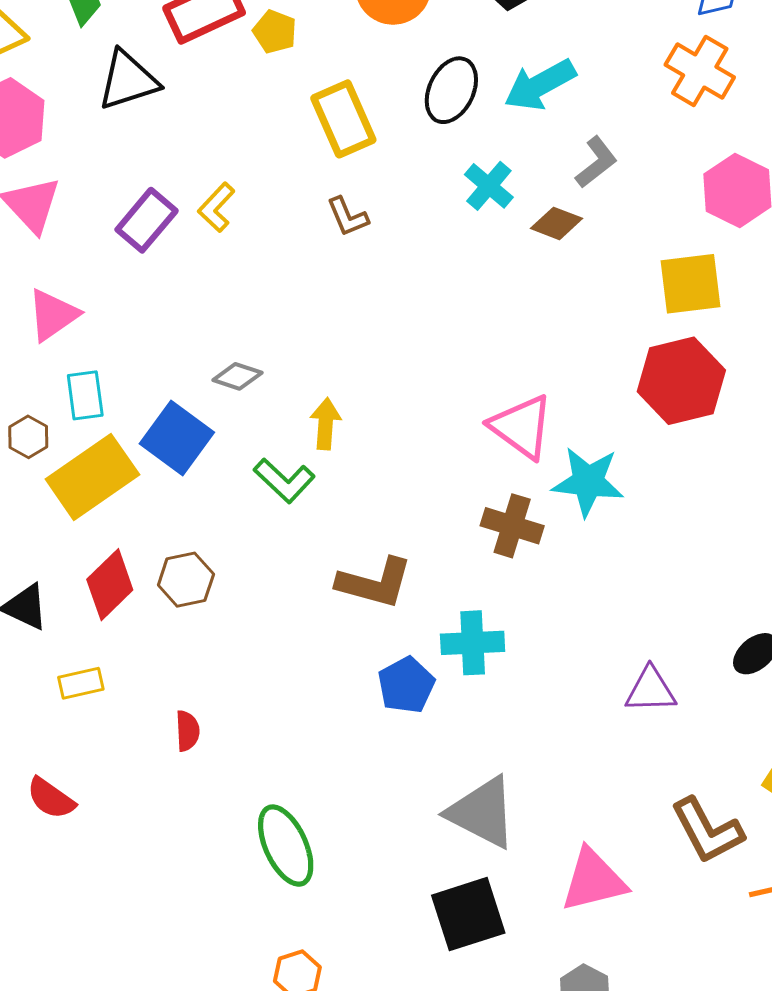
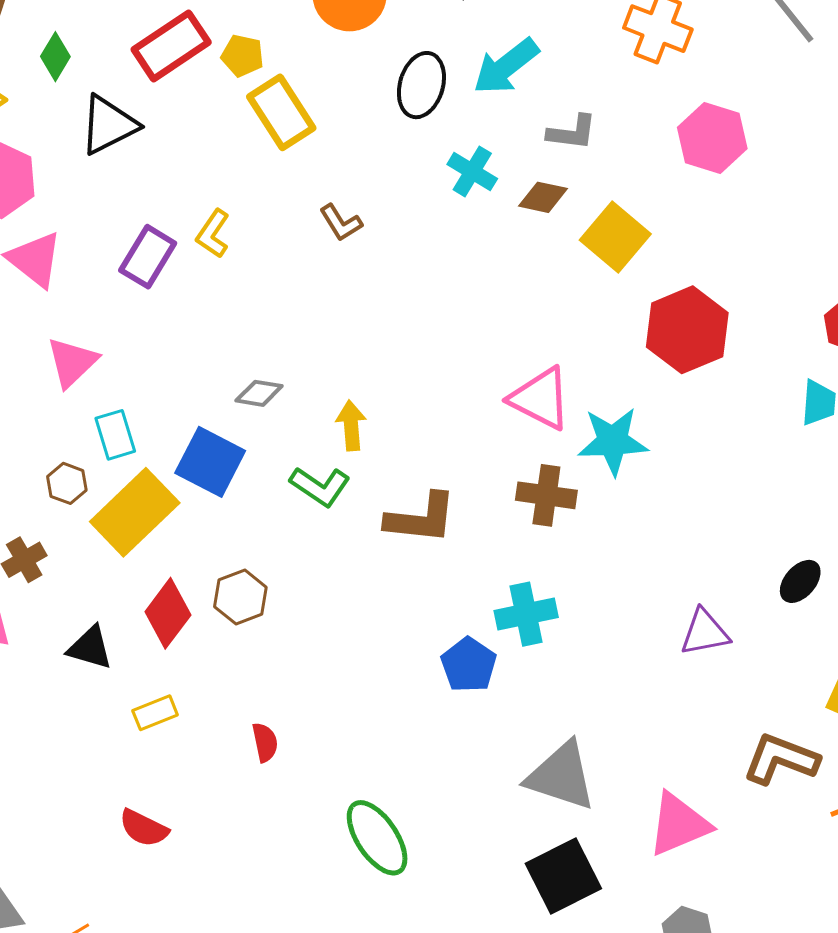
yellow rectangle: (343, 119) -> (281, 112), moved
gray L-shape: (596, 162) -> (572, 132), turned 54
yellow square: (691, 284) -> (615, 237), moved, turned -34
brown L-shape: (375, 583) -> (421, 518), moved
brown L-shape: (707, 831) -> (781, 759), turned 148

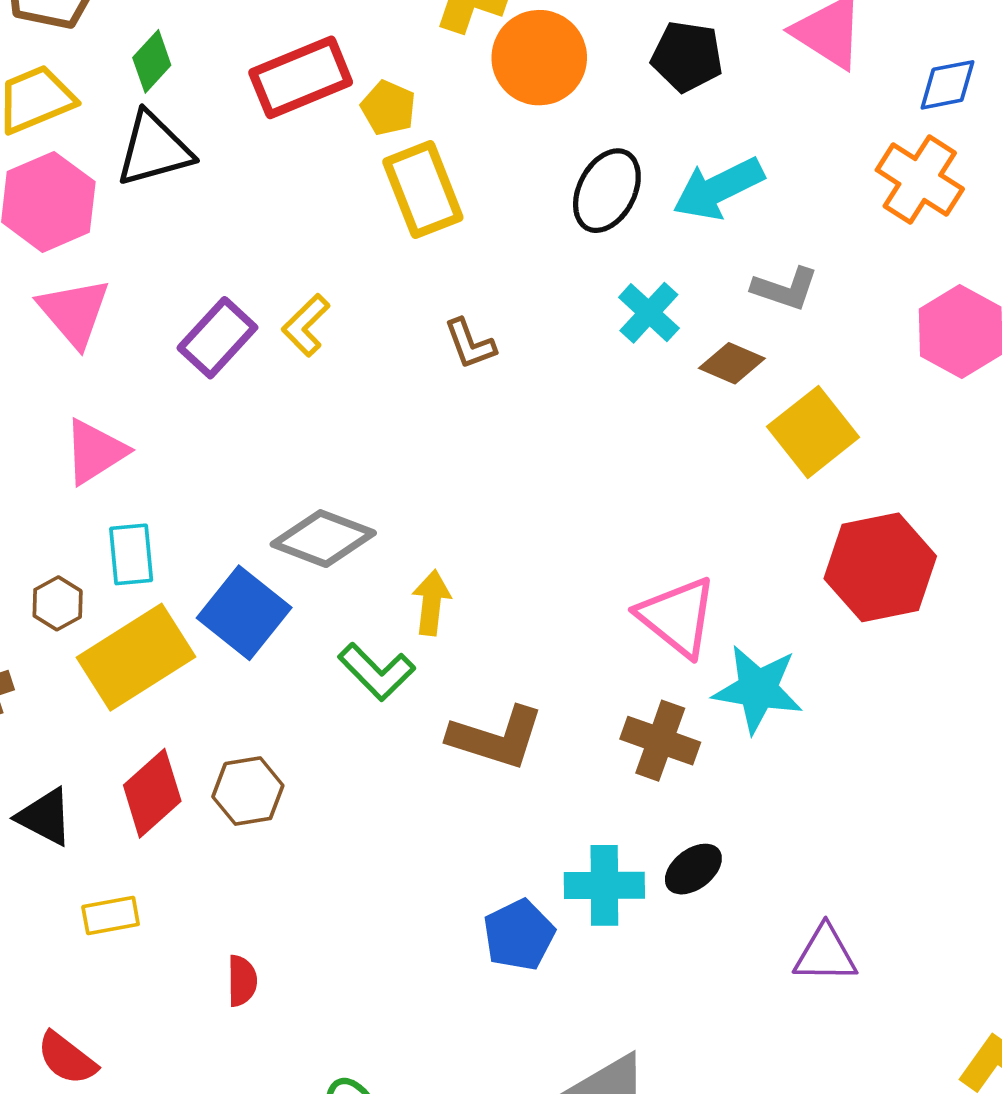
black triangle: (109, 125) -> (154, 149), moved
gray diamond: (259, 393) -> (323, 539), size x1.6
black ellipse: (800, 581) -> (693, 869), moved

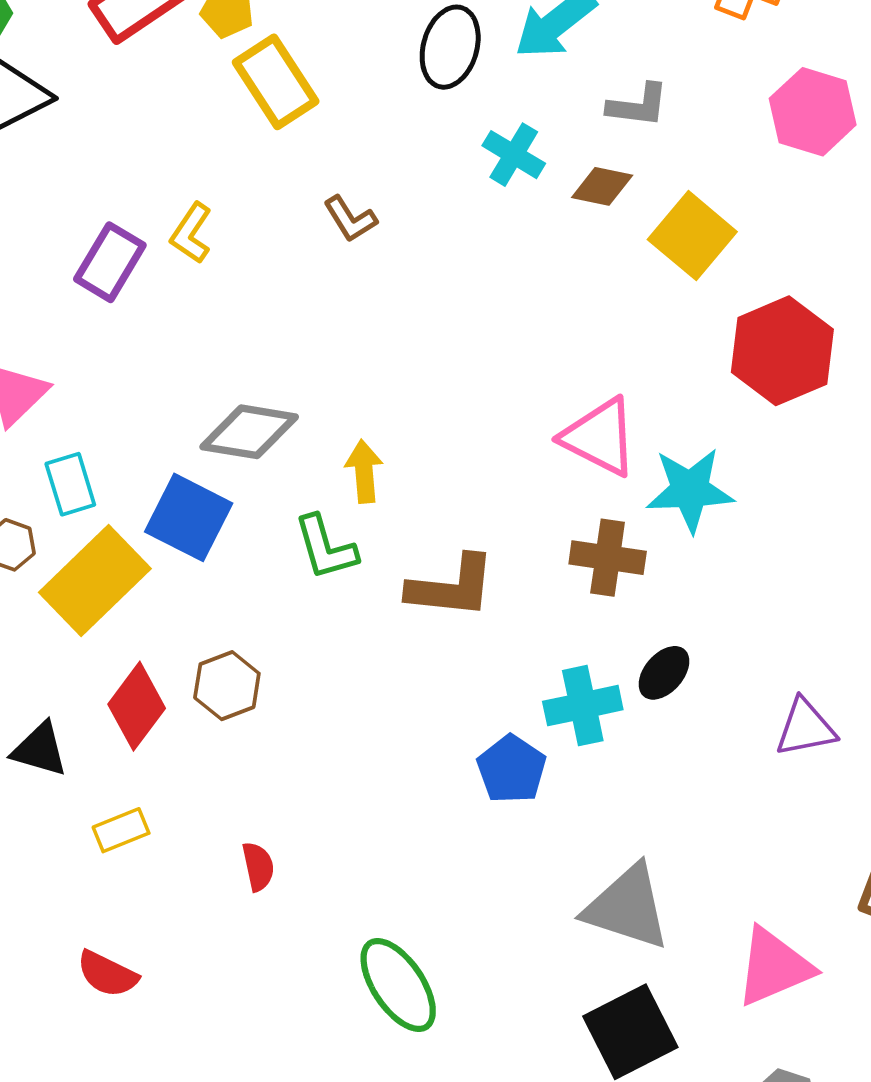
green L-shape: (377, 672) -> (326, 548), turned 40

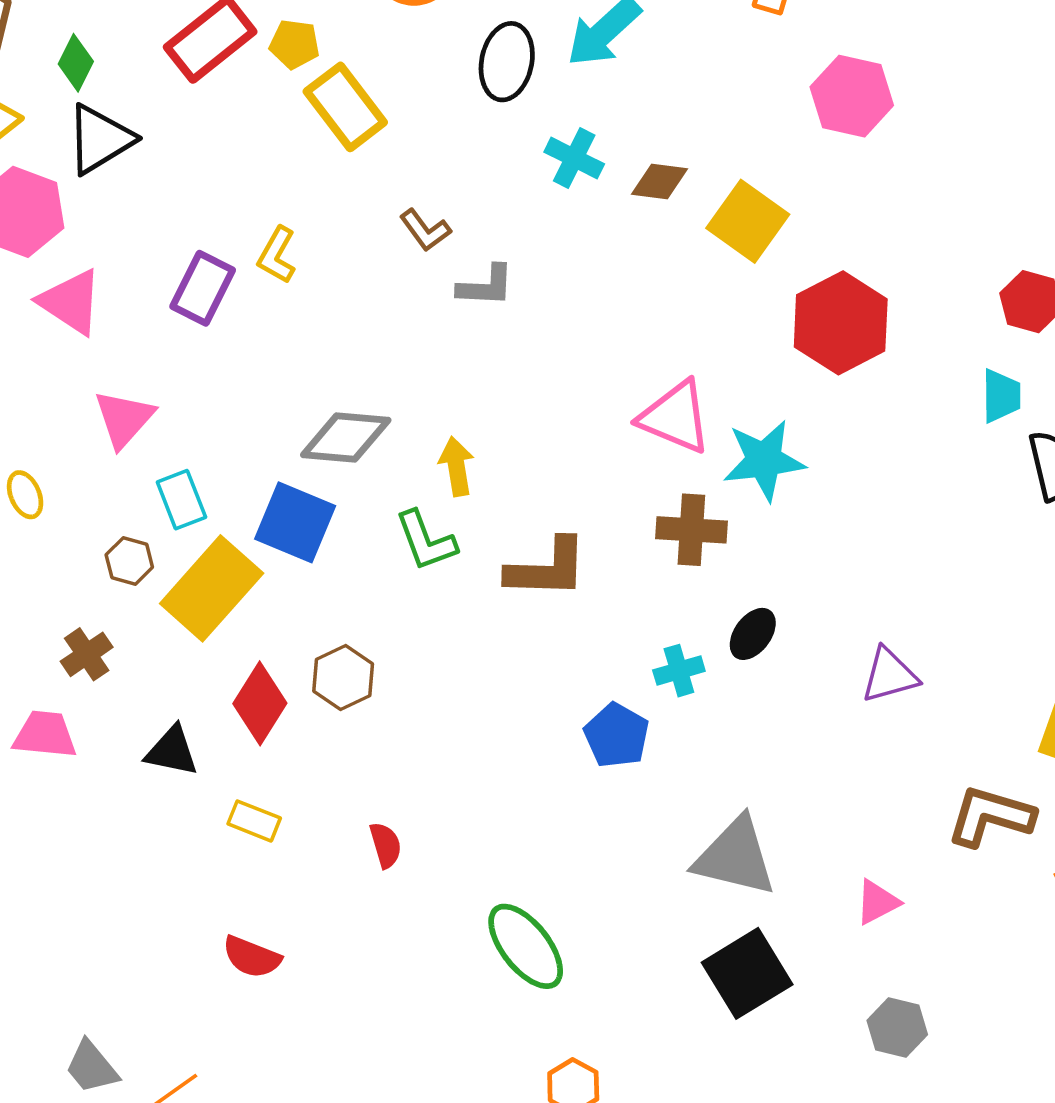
gray L-shape: (638, 105) -> (486, 286), moved
cyan cross: (583, 706) -> (679, 671), size x0.7
yellow rectangle: (121, 830) -> (254, 821), turned 48
pink triangle: (774, 967) -> (877, 902), size x0.6

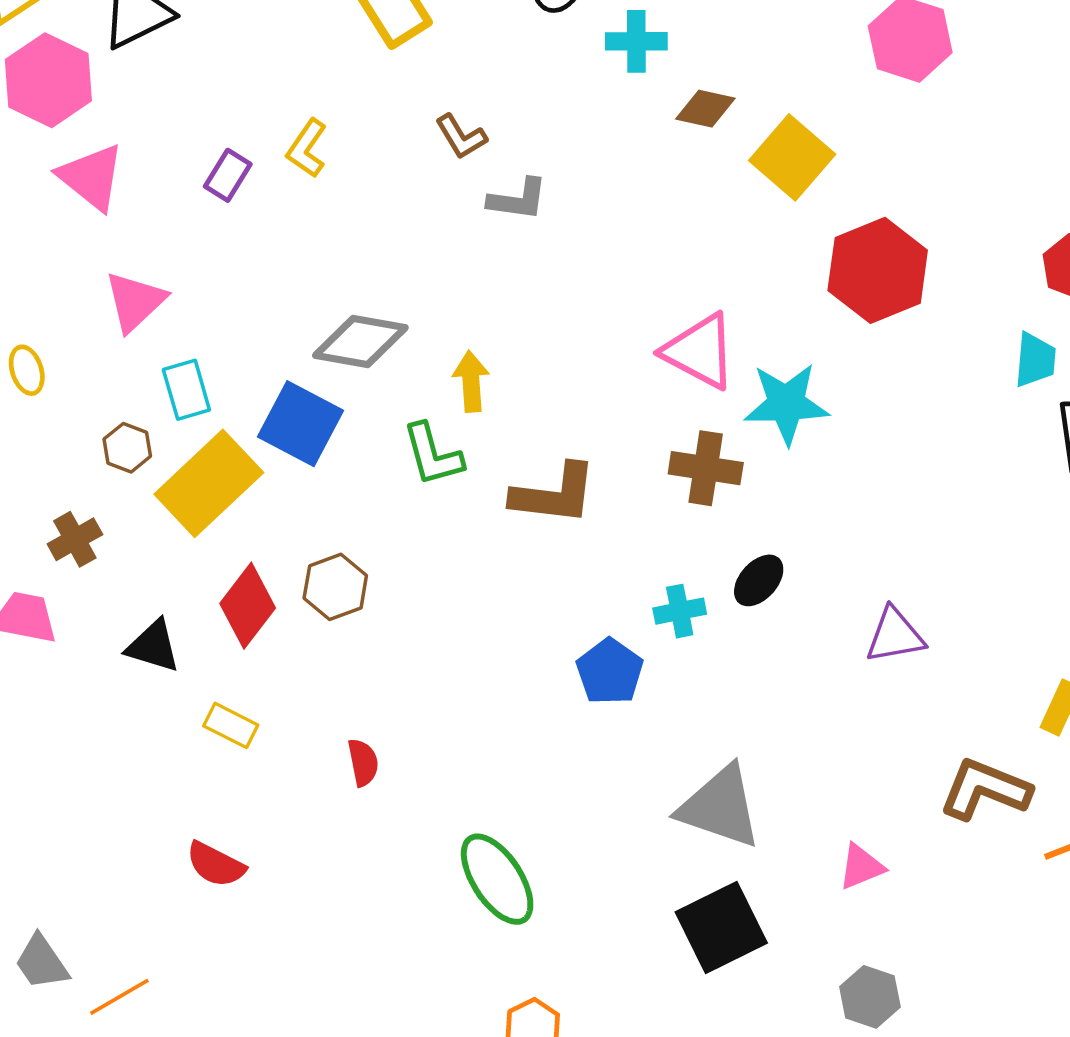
cyan cross: (574, 158) -> (636, 41), moved, turned -32
purple rectangle: (203, 288) -> (228, 175), size x0.7

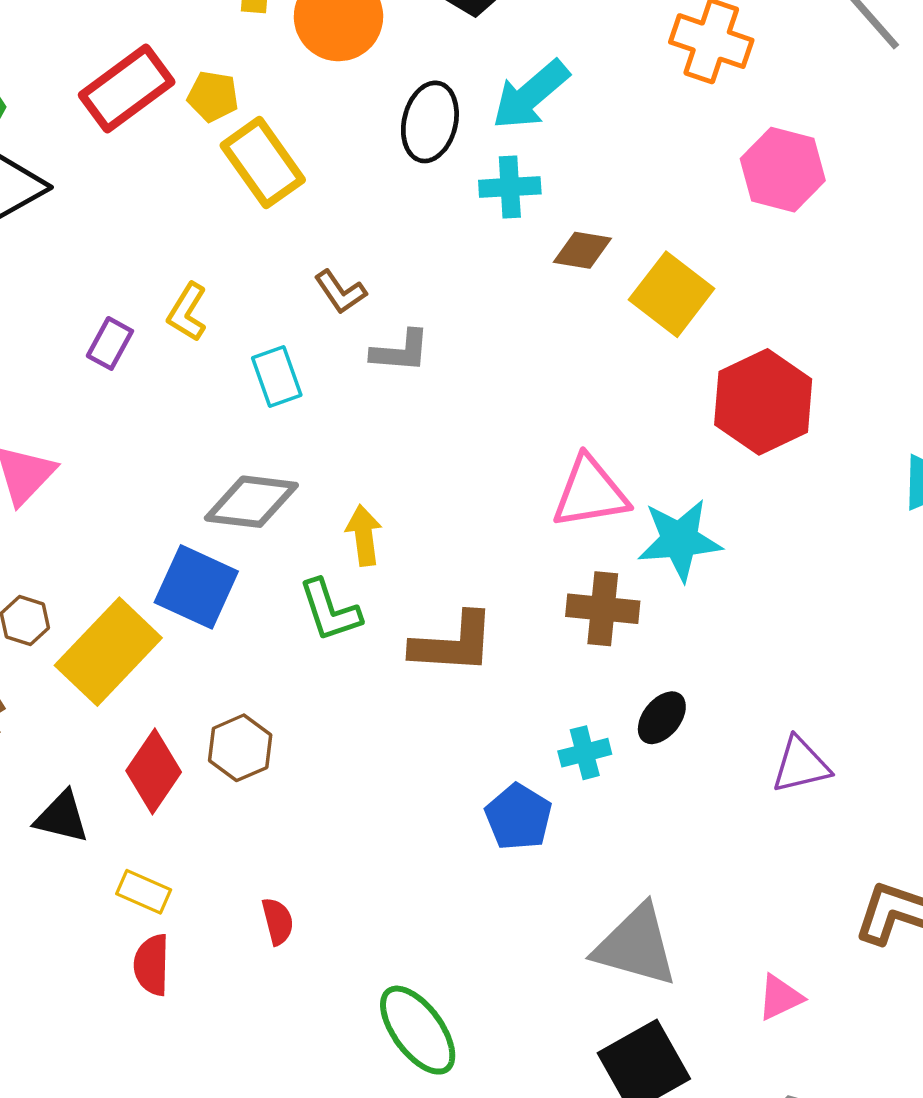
pink triangle: (700, 351) -> (590, 493), turned -34
cyan rectangle: (186, 390) -> (277, 377), moved
red semicircle: (216, 865) -> (152, 965), moved, turned 68

